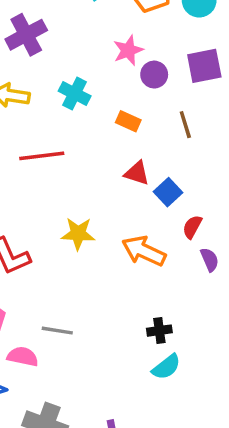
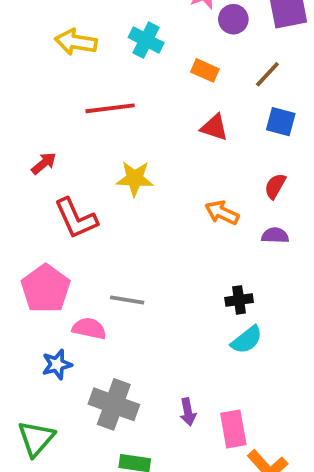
brown line: (185, 125) -> (267, 74), turned 60
blue square: (168, 192) -> (281, 122), moved, turned -32
yellow star: (78, 234) -> (135, 179), moved
orange arrow: (144, 251) -> (222, 213), size x0.7
purple semicircle: (210, 260) -> (275, 235), moved, turned -65

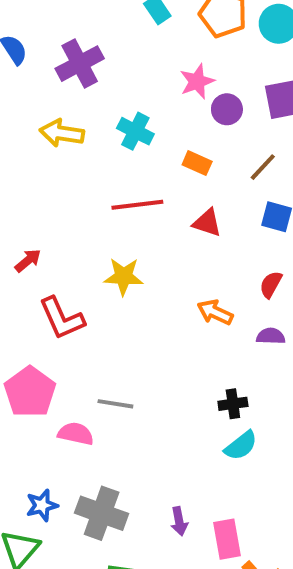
red line: (110, 108) -> (137, 205), moved
blue star: (57, 364) -> (42, 505), moved

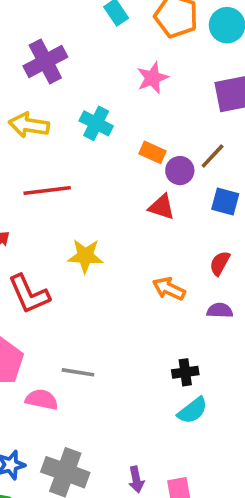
purple circle: (227, 109) -> (180, 171), moved
red line: (137, 205) -> (47, 191), moved

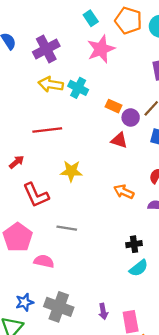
pink star: (153, 78) -> (101, 49), moved, size x1.4
yellow arrow: (29, 125) -> (51, 84), moved
gray line: (78, 372) -> (67, 228), moved

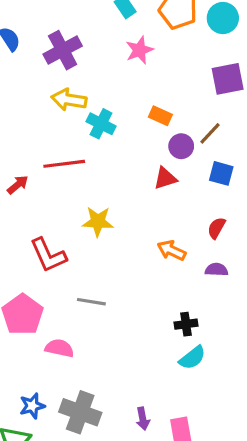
pink star: (101, 49) -> (140, 50), size x0.7
cyan cross: (78, 88) -> (101, 124), moved
orange rectangle: (113, 106) -> (160, 116), moved
red triangle: (119, 140) -> (165, 178), turned -36
red arrow: (17, 162) -> (18, 185), moved

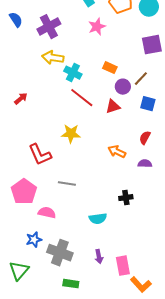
red line: (64, 164) -> (82, 98), moved, turned 45
red arrow: (18, 185) -> (21, 99), moved
cyan semicircle: (192, 358) -> (98, 219), moved, turned 30
blue star: (32, 406) -> (34, 240), moved

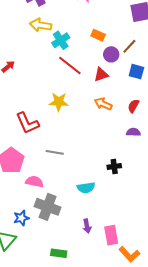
cyan cross: (73, 73) -> (61, 40), turned 30
orange arrow: (117, 152) -> (103, 104), moved
blue star: (34, 240) -> (21, 218), moved
gray cross: (60, 253) -> (48, 207), moved

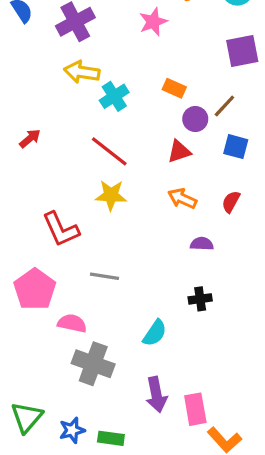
red line: (70, 66) -> (109, 151), moved
purple semicircle: (133, 132) -> (202, 244), moved
cyan semicircle: (86, 188) -> (155, 333), turned -48
blue star: (21, 218) -> (72, 430), moved
purple arrow: (87, 226) -> (156, 395), size x1.5

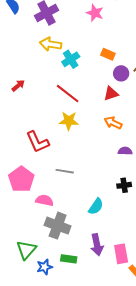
pink star: (153, 22) -> (95, 13), turned -30
green triangle: (27, 417) -> (26, 250), moved
green rectangle: (111, 438) -> (69, 259), moved

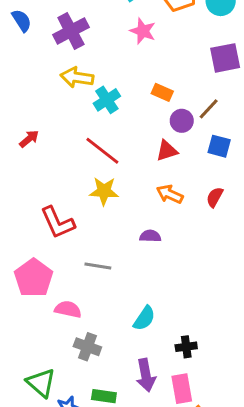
purple semicircle: (125, 151) -> (150, 236), moved
black cross: (124, 185) -> (186, 347), moved
gray cross: (58, 226) -> (87, 347), size x0.7
green triangle: (26, 250) -> (41, 383), turned -30

